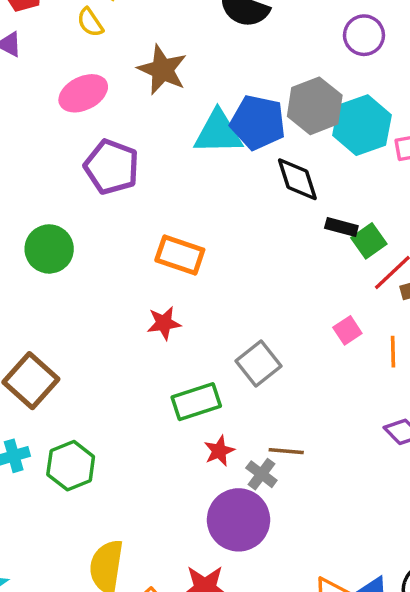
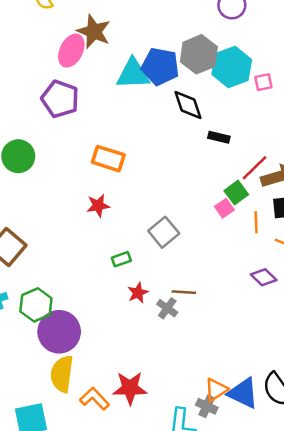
pink ellipse: (83, 93) -> (71, 51), moved, turned -36
green square: (369, 241) -> (236, 193), moved
green rectangle: (196, 402) -> (121, 259), size x0.6
purple circle: (239, 520) -> (59, 332), moved

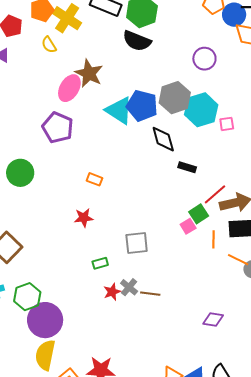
cyan triangle: (133, 74) -> (119, 110), turned 32
orange rectangle: (108, 159) -> (94, 179), size x0.6
gray square: (164, 232) -> (137, 243), turned 30
purple diamond: (264, 277) -> (213, 319), moved, turned -40
gray cross: (167, 308) -> (129, 287), moved

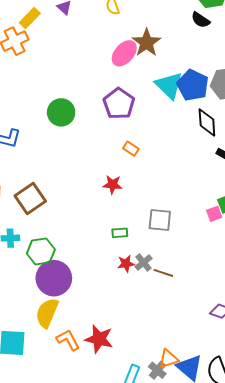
black semicircle: (137, 41) -> (201, 20), size x0.7
purple pentagon: (58, 128) -> (119, 104), moved
green circle: (20, 173) -> (61, 112), moved

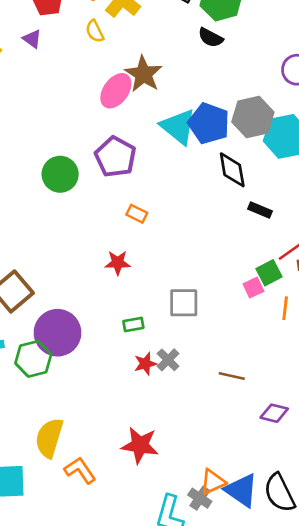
green circle: (61, 112) -> (60, 174), moved
brown line: (163, 273) -> (232, 376), moved
purple circle: (54, 278) -> (58, 333), moved
red star: (99, 339) -> (140, 445), moved

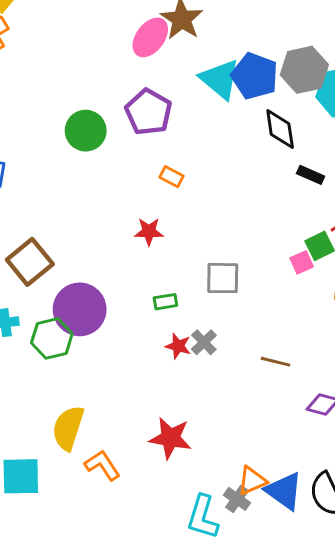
red star: (145, 364) -> (178, 346), turned 30

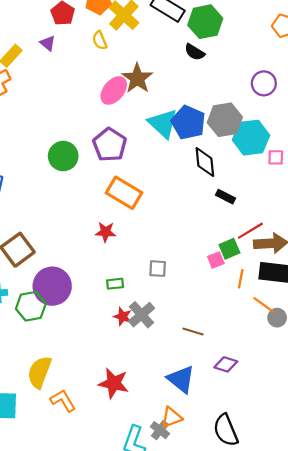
orange rectangle: (171, 177) -> (124, 193), size x2.0
gray square: (223, 278) -> (158, 269), size x0.7
gray cross: (204, 342) -> (142, 315), size x1.4
blue triangle: (284, 491) -> (181, 379), moved

